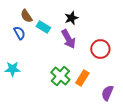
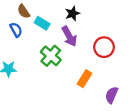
green cross: (60, 76) -> (51, 56), moved

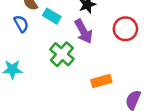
red circle: (104, 47) -> (125, 29), moved
orange rectangle: (84, 79) -> (101, 81), turned 42

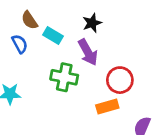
red circle: (125, 29) -> (120, 80), moved
green cross: (62, 54) -> (64, 77), turned -30

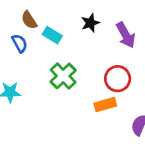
purple arrow: (88, 52) -> (126, 35), moved
green cross: (64, 77) -> (63, 76), turned 35

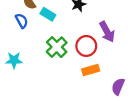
purple arrow: (126, 35) -> (107, 32), moved
red circle: (118, 79) -> (86, 46), moved

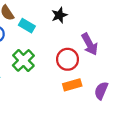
green cross: (57, 47) -> (23, 60), moved
purple semicircle: (118, 87) -> (101, 91), moved

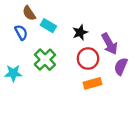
black star: (59, 15) -> (80, 32), moved
purple semicircle: (101, 91) -> (121, 66), moved

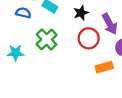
blue semicircle: (21, 32) -> (23, 13), turned -48
orange rectangle: (93, 83) -> (104, 67), moved

